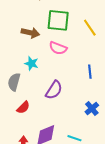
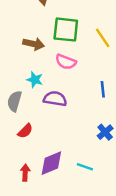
purple semicircle: (54, 90) -> (55, 99), moved, turned -114

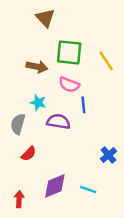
blue line: (103, 89) -> (83, 105), moved
red arrow: (25, 173) -> (19, 199), moved

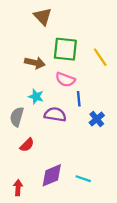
blue cross: (108, 155) -> (97, 119), moved

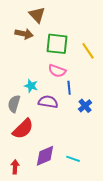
brown arrow: (35, 63) -> (24, 34), moved
red semicircle: (27, 145) -> (23, 129), size x1.6

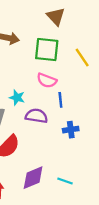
brown triangle: (37, 15) -> (56, 16), moved
blue cross: (85, 106) -> (71, 130), moved, turned 32

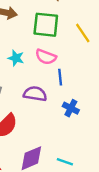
cyan star: (17, 98) -> (16, 58), moved
blue cross: (71, 130) -> (71, 108), turned 35

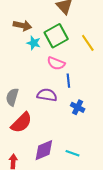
green square: (46, 25) -> (56, 36), turned -35
cyan star: (16, 58) -> (34, 43), moved

